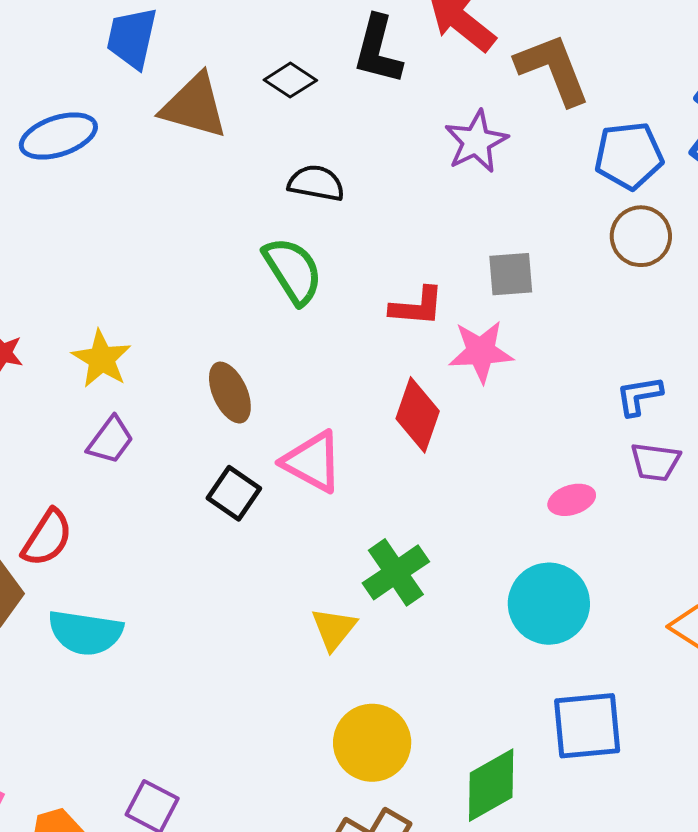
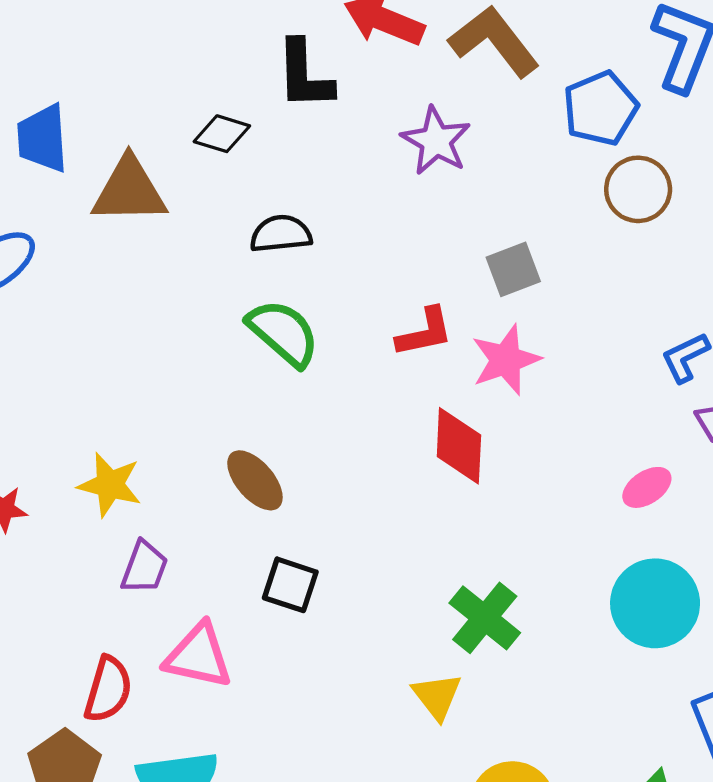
pink triangle: (312, 462) -> (198, 656), moved

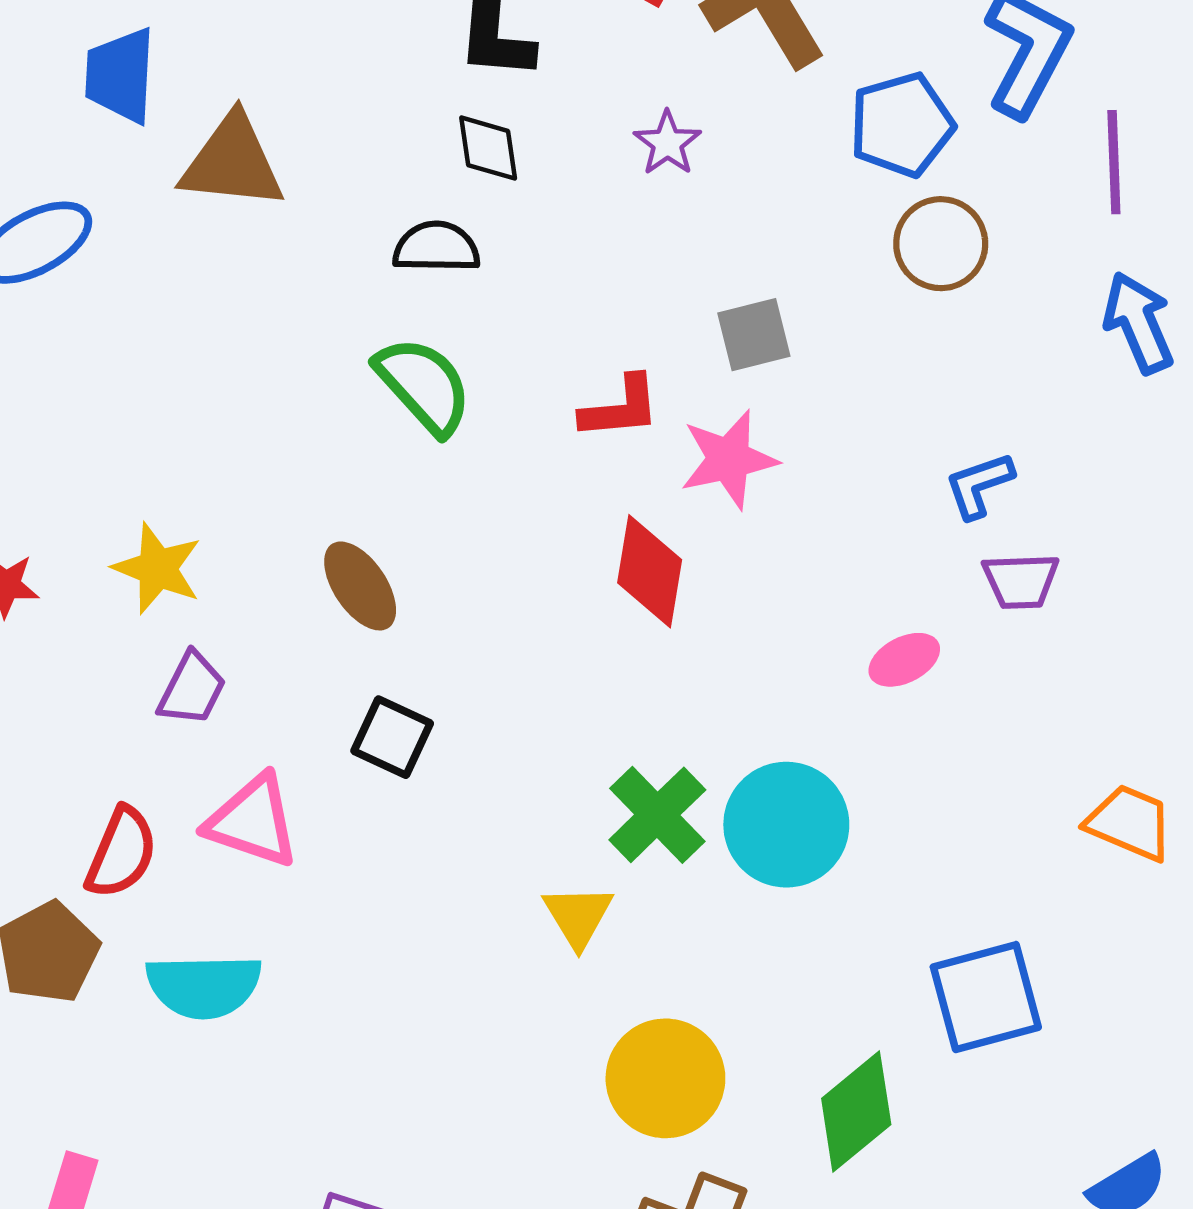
black diamond: (222, 134) -> (488, 148), moved, turned 58
purple star: (436, 141) -> (667, 143), size x0.7
cyan circle: (655, 603) -> (786, 825), moved

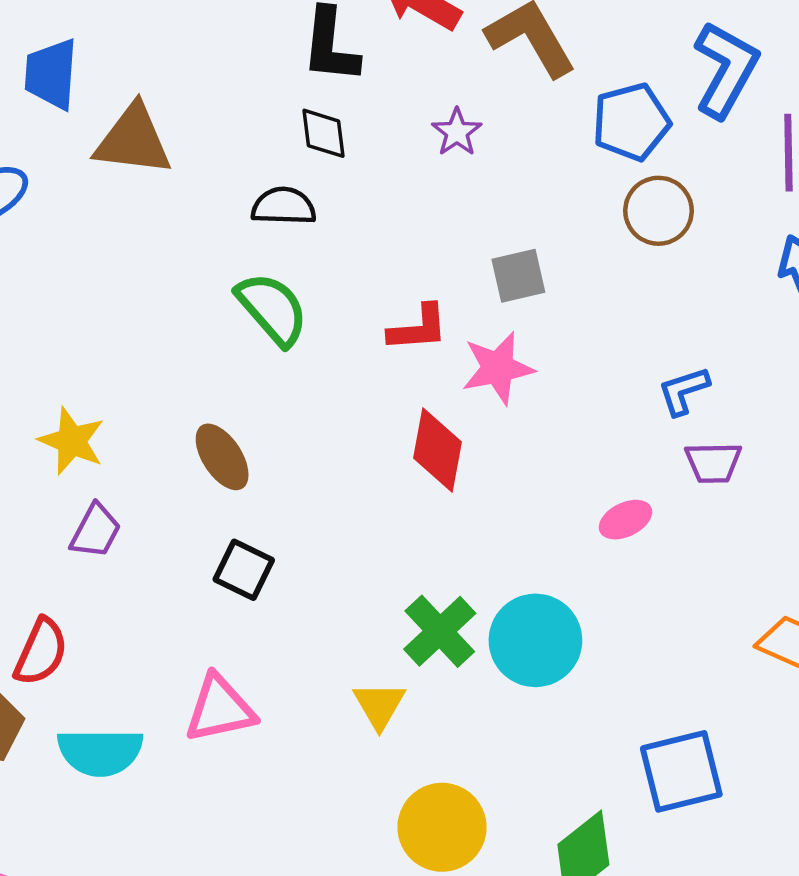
pink triangle: (253, 821) -> (220, 709), moved, turned -32

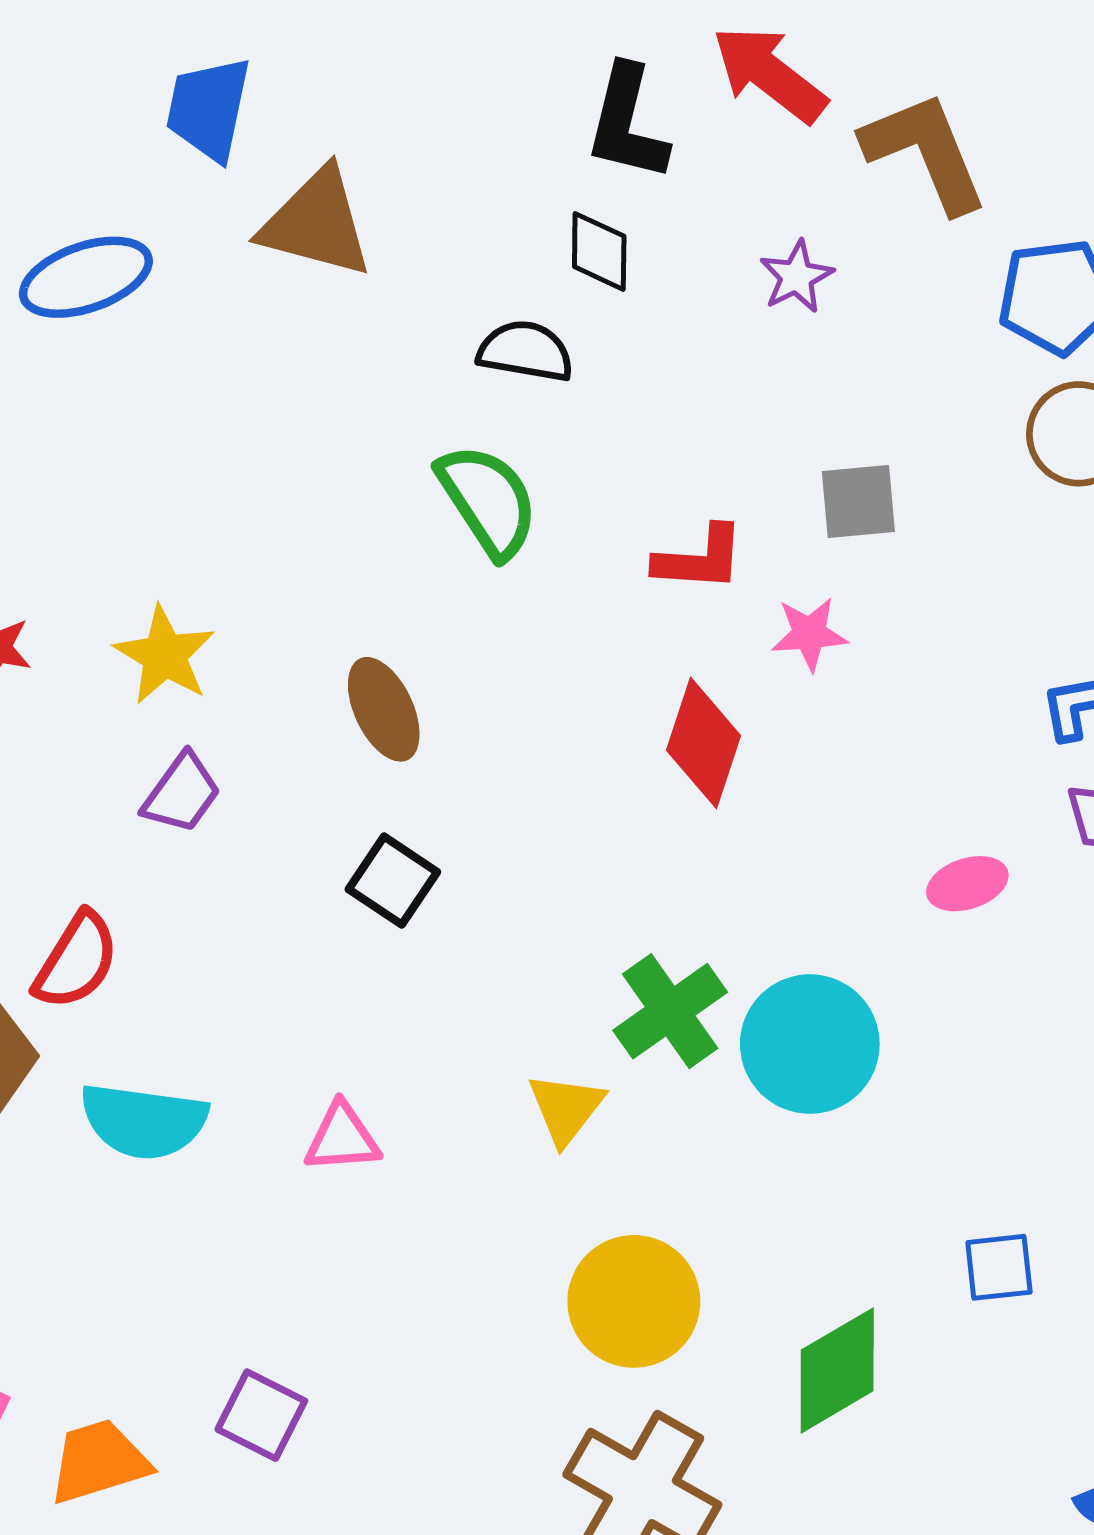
pink star: (498, 368) -> (809, 634), size x0.7
pink triangle: (220, 709) -> (342, 1138), moved, size x0.7
blue square: (681, 771) -> (999, 1267), size x0.6

